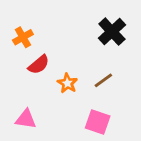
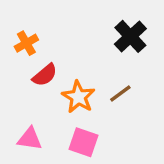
orange star: (67, 83) -> (78, 97), size x1.4
pink square: (98, 122) -> (83, 142), moved

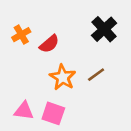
red semicircle: (45, 75) -> (49, 44), moved
pink square: (83, 142) -> (53, 113), moved

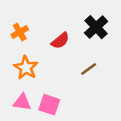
red semicircle: (49, 44) -> (60, 41), moved
orange star: (63, 77) -> (26, 68), moved

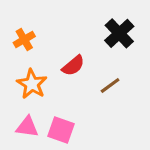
red semicircle: (60, 41) -> (73, 66), moved

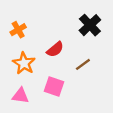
pink square: (61, 130) -> (54, 86), moved

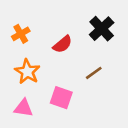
red semicircle: (55, 49) -> (63, 44), moved

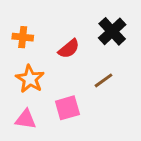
orange cross: (21, 34) -> (23, 37), turned 36
pink square: (61, 98) -> (67, 108), turned -35

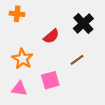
orange cross: (23, 37) -> (17, 14), moved

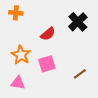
brown line: (77, 60) -> (80, 74), moved
pink square: (50, 80) -> (47, 64), moved

